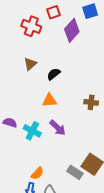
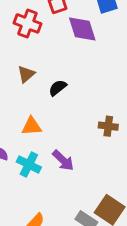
purple diamond: (72, 30) -> (82, 29), turned -60
orange triangle: (50, 100) -> (32, 126), moved

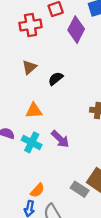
red cross: (27, 23) -> (31, 25), turned -30
purple diamond: (82, 29) -> (76, 30), turned 45

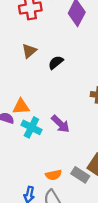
orange triangle: (34, 111) -> (21, 107), moved
orange semicircle: (37, 190) -> (54, 175), moved, turned 35

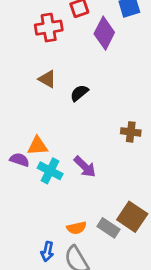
brown triangle: (29, 51) -> (47, 79), turned -49

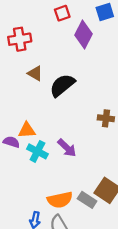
red cross: (49, 28) -> (20, 39), moved
black semicircle: (79, 93) -> (62, 85), size x1.6
orange semicircle: (77, 228) -> (60, 200), size x1.5

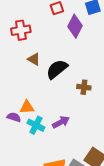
brown cross: (106, 118) -> (84, 87), moved
purple arrow: (67, 148) -> (61, 122), turned -72

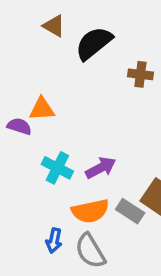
purple arrow: (61, 122) -> (101, 168), moved
cyan cross: (36, 125) -> (57, 168), moved

